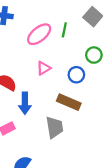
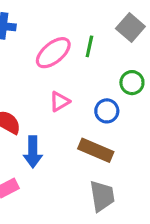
gray trapezoid: (54, 127) -> (102, 196), moved

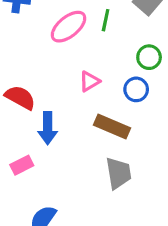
pink triangle: (60, 101) -> (89, 81), moved
blue circle: (107, 111) -> (136, 89), moved

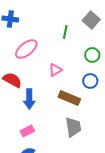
pink ellipse: (69, 27) -> (26, 49), moved
blue circle: (136, 89) -> (90, 81), moved
pink rectangle: (22, 165) -> (27, 131), moved

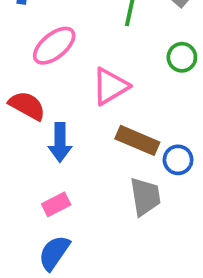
pink triangle: (55, 70) -> (110, 86), size x1.5
blue circle: (90, 81) -> (178, 160), moved

